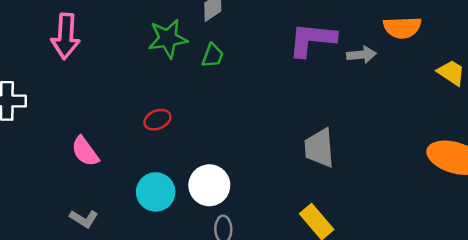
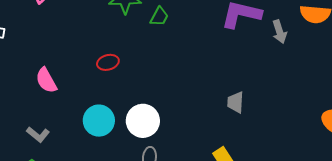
gray arrow: (362, 55) -> (279, 32), turned 70
gray trapezoid: (319, 148) -> (236, 102), size x0.7

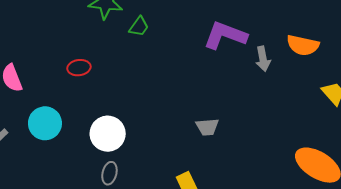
gray trapezoid: (236, 102) -> (207, 127), turned -105
cyan circle: (99, 121) -> (45, 123), moved

